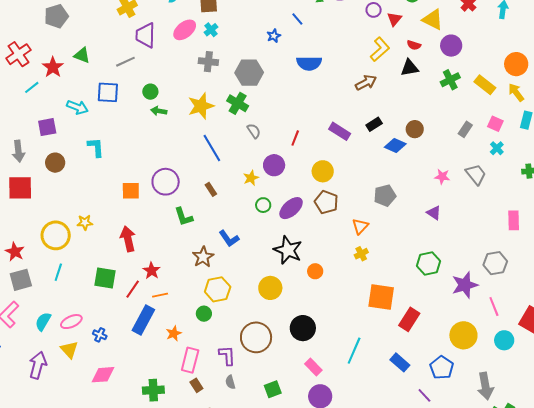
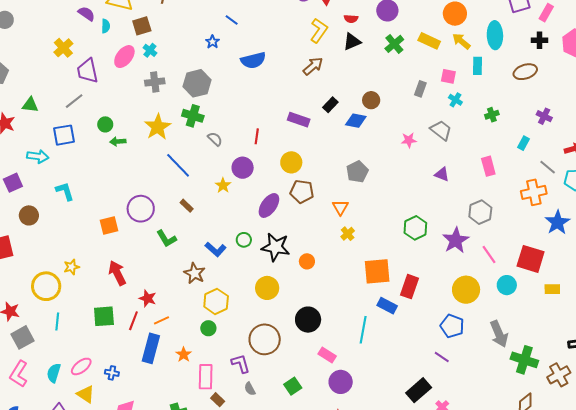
green circle: (263, 205) -> (244, 240), moved
purple triangle: (434, 213) -> (442, 174), moved
blue rectangle: (400, 362) -> (387, 306), moved

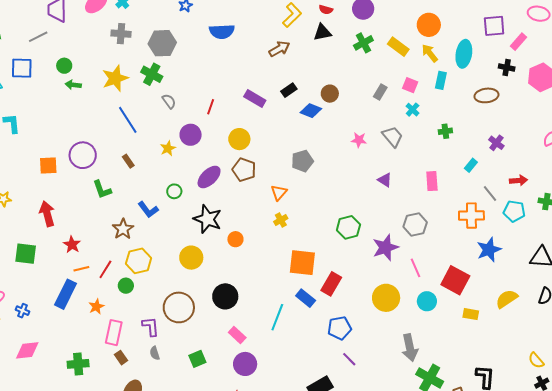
green circle: (244, 240) -> (174, 191), moved
red line: (133, 321) -> (105, 269), moved
blue pentagon: (452, 326) -> (340, 328), moved, turned 30

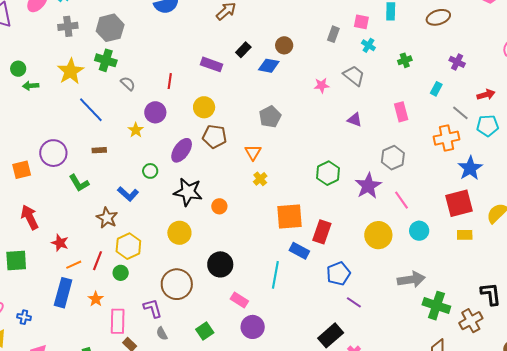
brown rectangle: (128, 161) -> (99, 150), turned -48
red square: (455, 280) -> (459, 203), moved, turned -32
gray arrow: (410, 348) -> (411, 280), turned -76

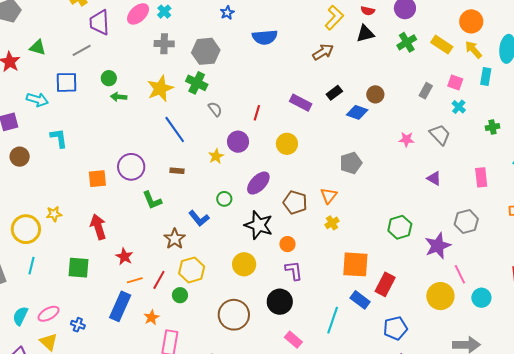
brown pentagon: (215, 136) -> (295, 202), moved
pink line: (402, 200) -> (460, 274), moved
purple L-shape: (153, 308) -> (294, 271), moved

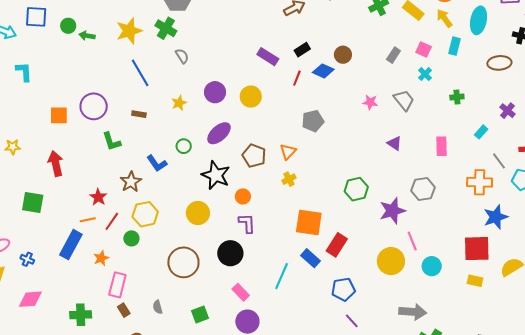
green circle: (109, 78) -> (68, 26), moved
red line: (257, 113) -> (297, 78), moved
purple circle: (238, 142) -> (215, 92), moved
red star: (124, 257) -> (98, 197), moved

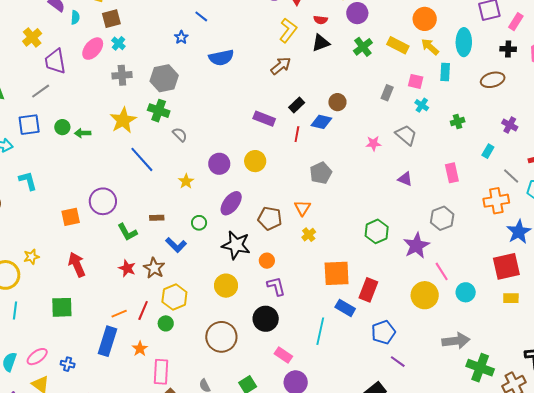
brown rectangle: (139, 114) -> (157, 218), moved
red star: (98, 197) -> (127, 268), moved

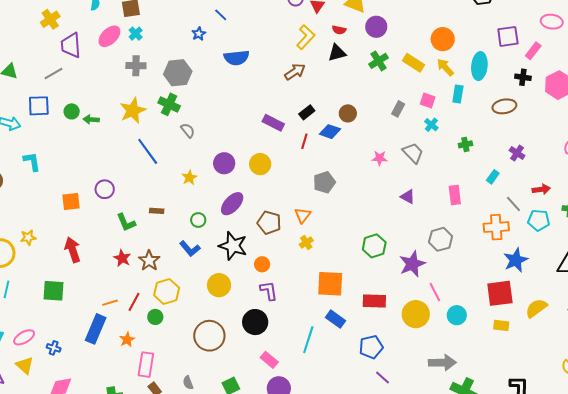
purple circle: (103, 201) -> (105, 189), size x0.7
blue L-shape: (176, 245) -> (190, 249), moved
red rectangle: (368, 290) -> (374, 301), moved, turned 65

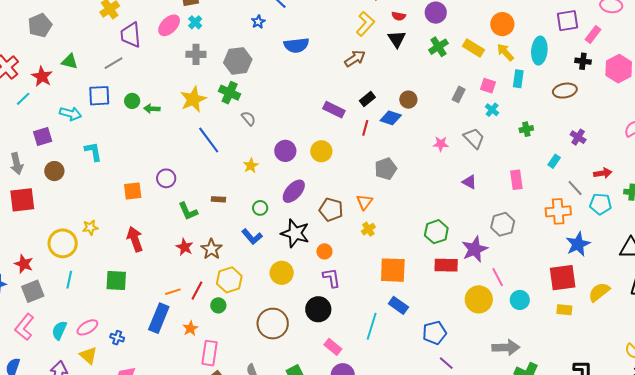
black triangle: (337, 53) -> (397, 39), turned -48
red rectangle: (374, 301) -> (446, 265), moved

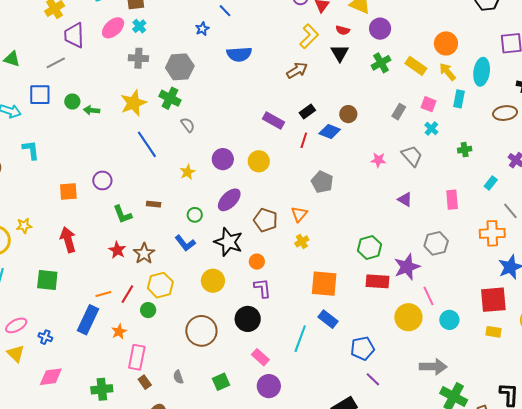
gray pentagon: (386, 169) -> (322, 182), turned -30

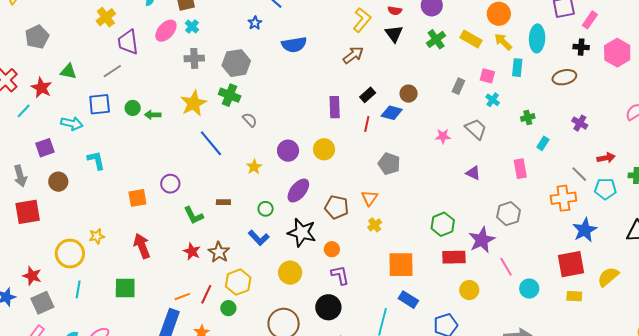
purple rectangle: (273, 120) -> (335, 107), turned 65
cyan rectangle: (491, 183) -> (543, 143), moved
yellow circle: (408, 317) -> (469, 290), moved, size x0.7

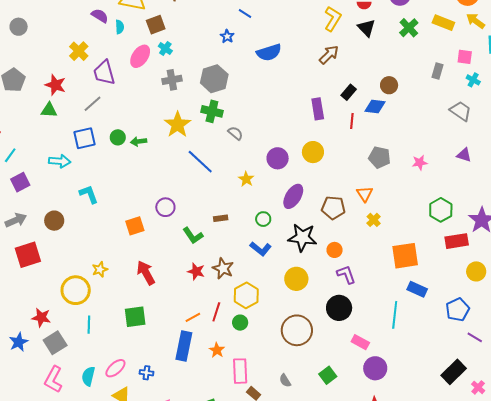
red star: (41, 88) -> (55, 85), moved
pink star: (443, 136) -> (420, 163), moved
purple square: (45, 148) -> (20, 182), moved
gray arrow: (20, 176) -> (16, 220), turned -90

